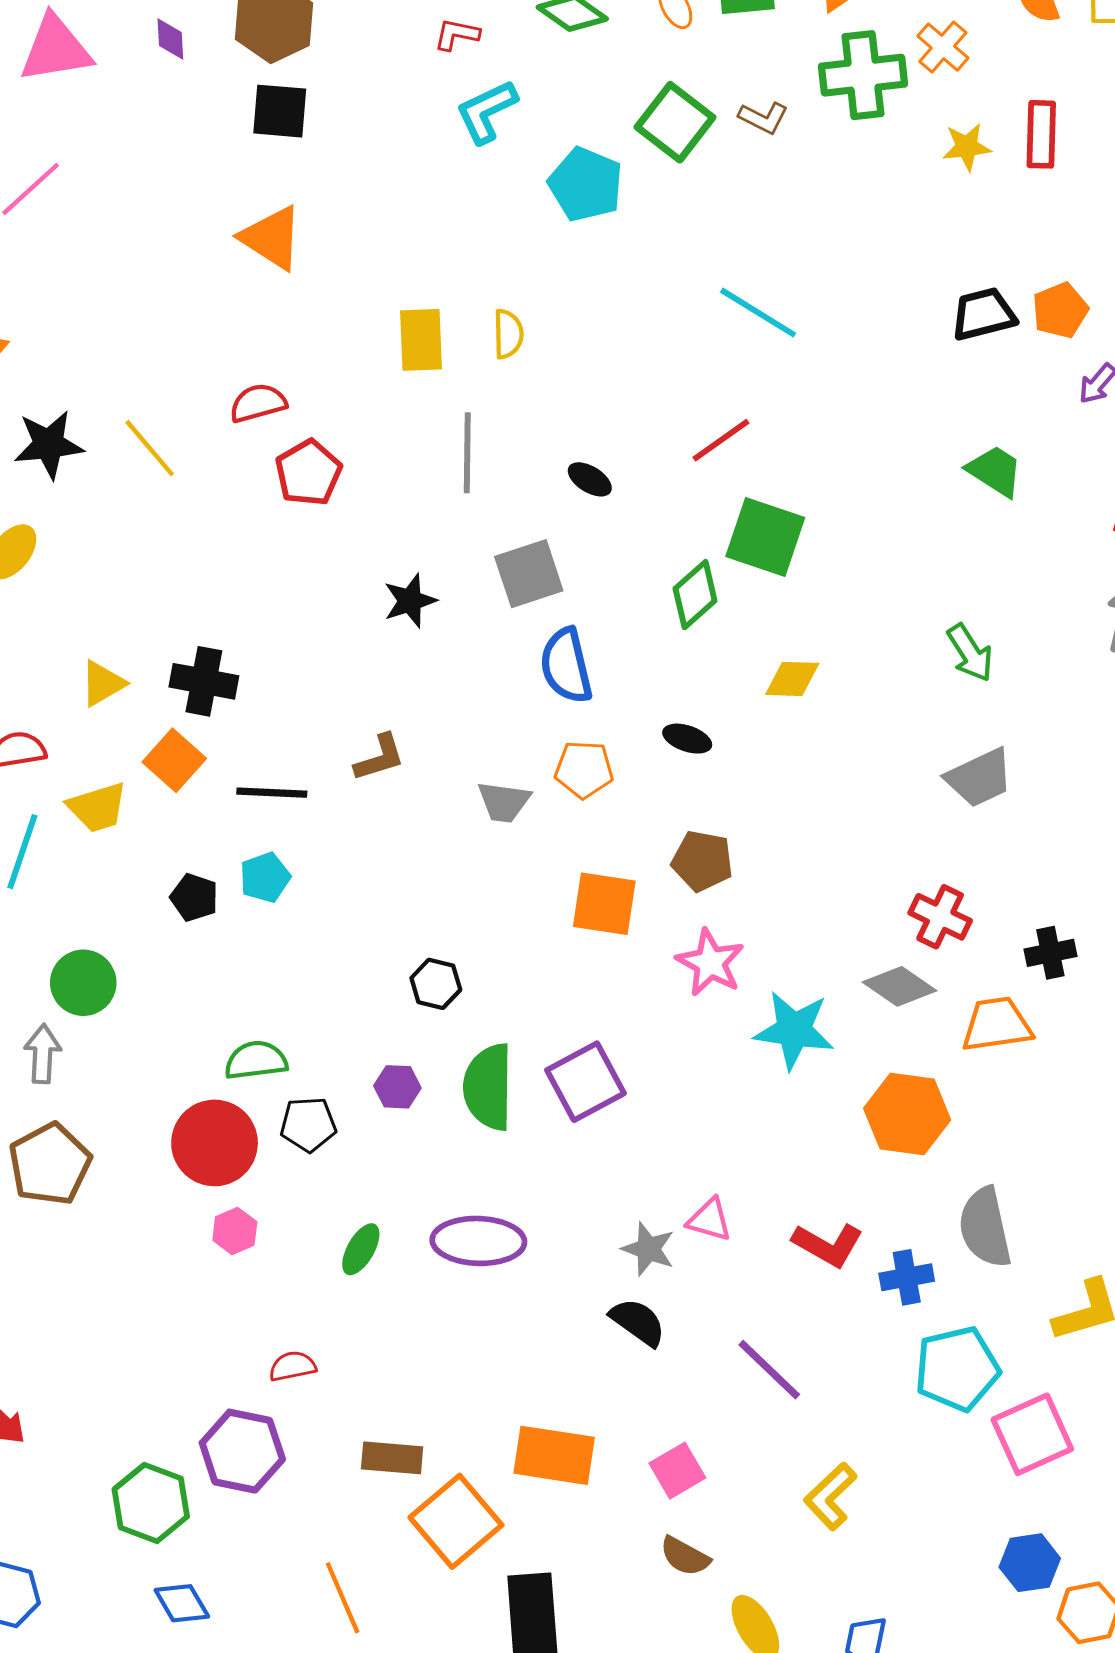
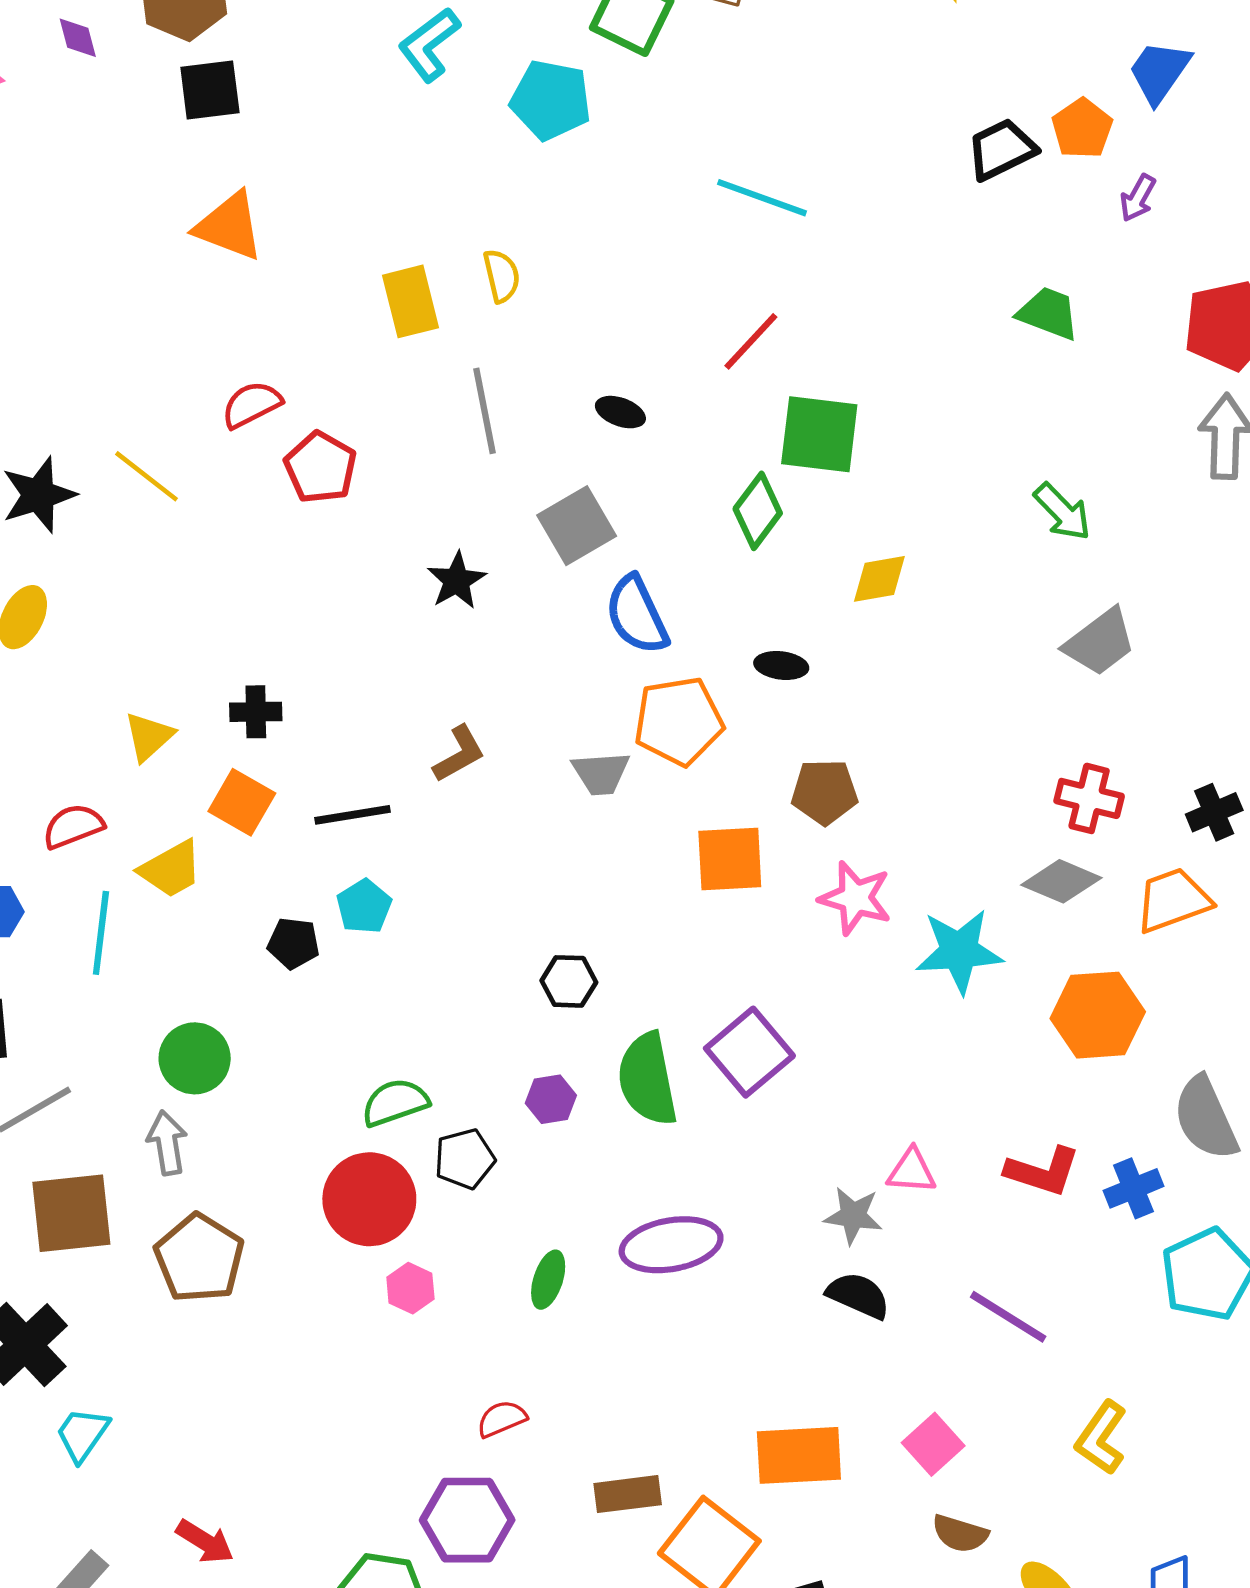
black cross: (204, 681) -> (256, 712), size x0.7
orange pentagon: (584, 769) -> (679, 721), size x1.4

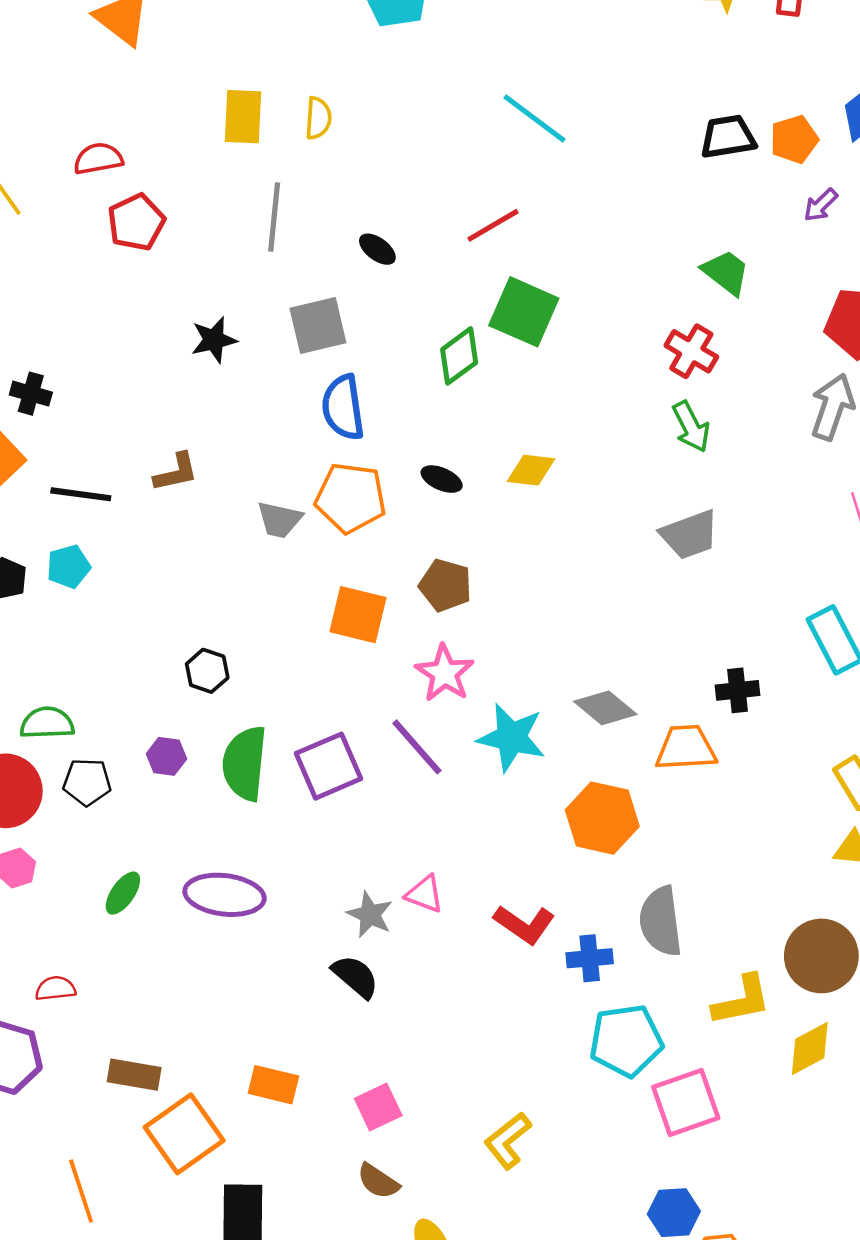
yellow diamond: (879, 579) -> (531, 470), moved
red cross: (1089, 798) -> (691, 351), moved
purple line: (1008, 1317) -> (417, 747), moved
orange rectangle: (799, 1455) -> (273, 1085), size x0.7

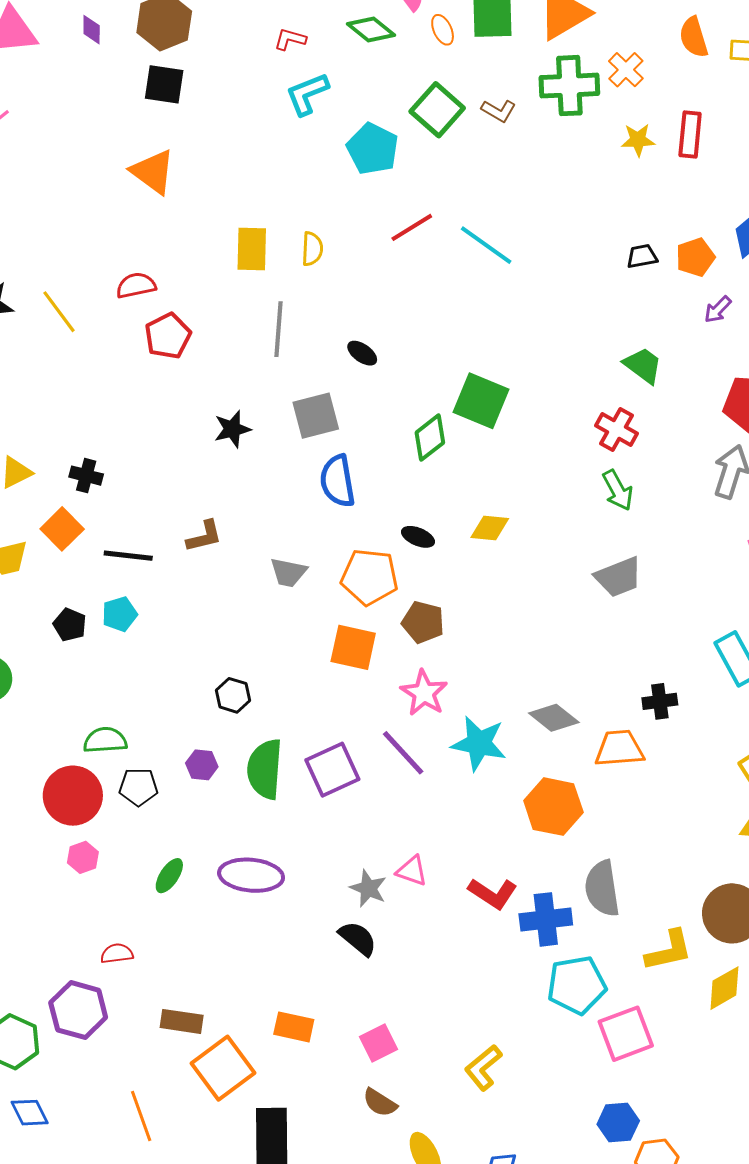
black trapezoid: (728, 137) -> (642, 256), size x0.7
red line: (493, 225) -> (412, 227), moved
orange pentagon: (351, 498) -> (369, 577), moved
blue cross: (590, 958) -> (546, 919), size x1.4

